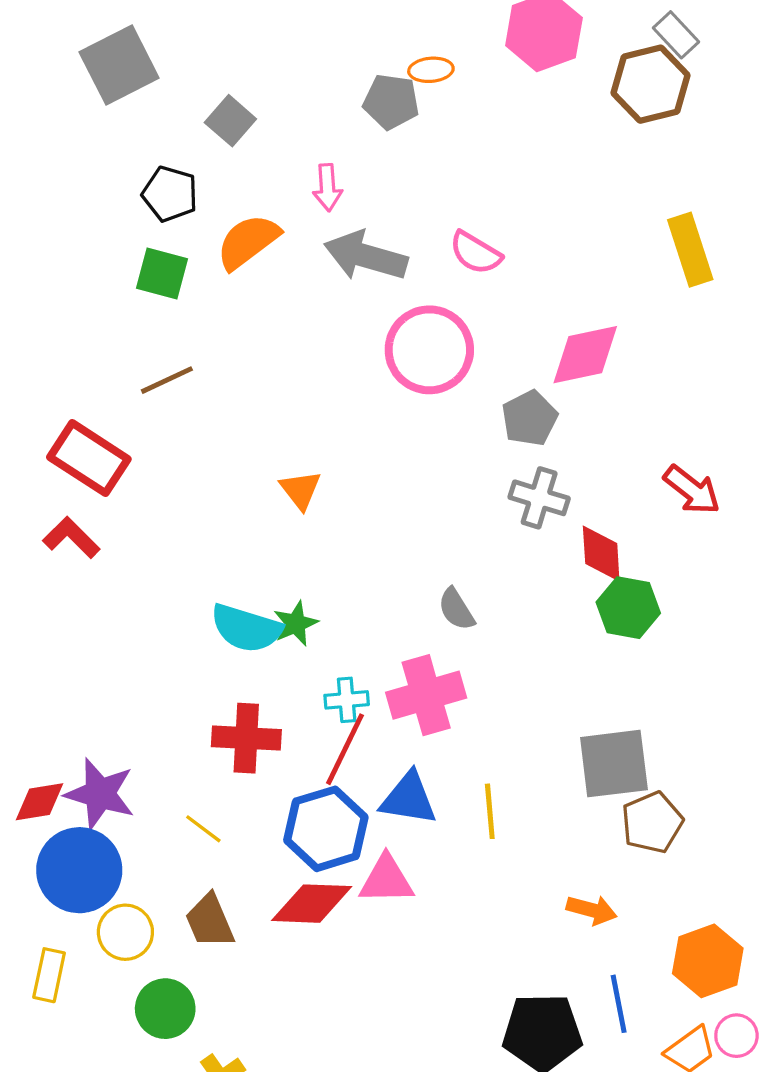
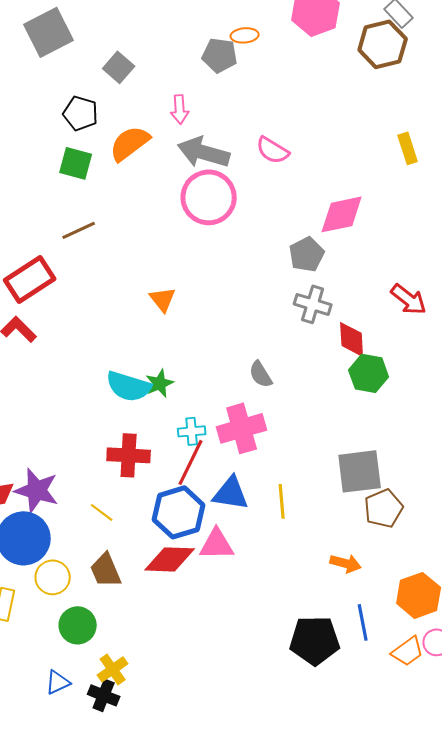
yellow rectangle: (690, 250) -> (408, 148), size x0.7
pink circle: (429, 350) -> (209, 197), moved
red rectangle: (89, 458) -> (30, 279), turned -66

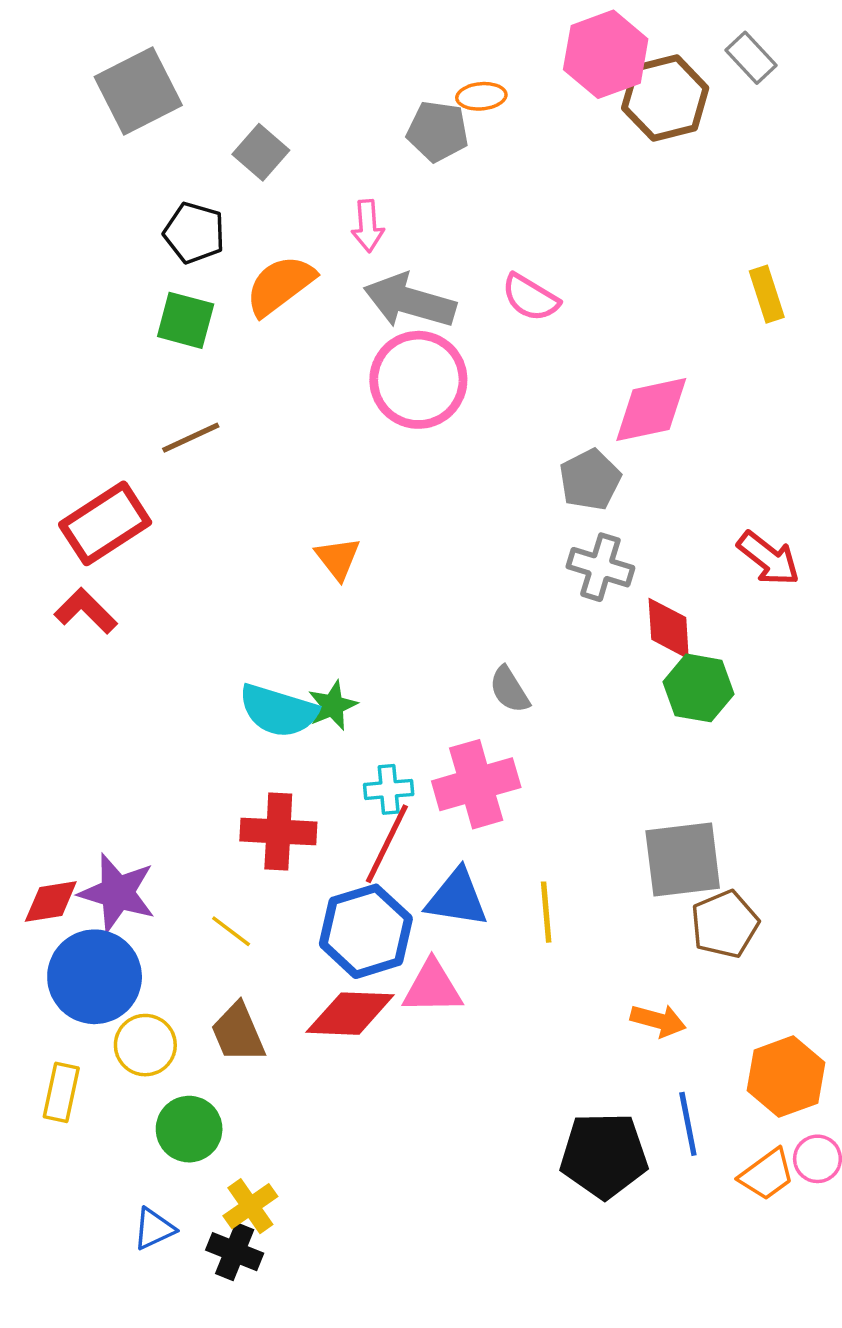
brown hexagon: (383, 44) -> (665, 98), moved

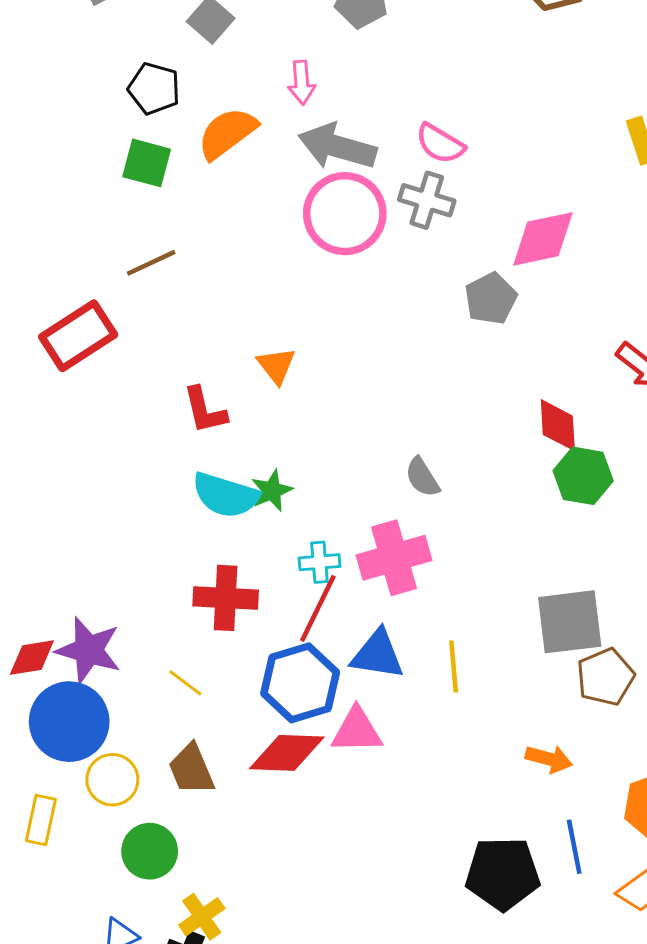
gray cross: (600, 567) -> (427, 200), moved
red L-shape: (86, 611) -> (205, 410), moved, turned -148

